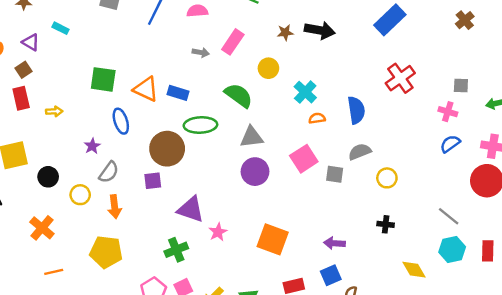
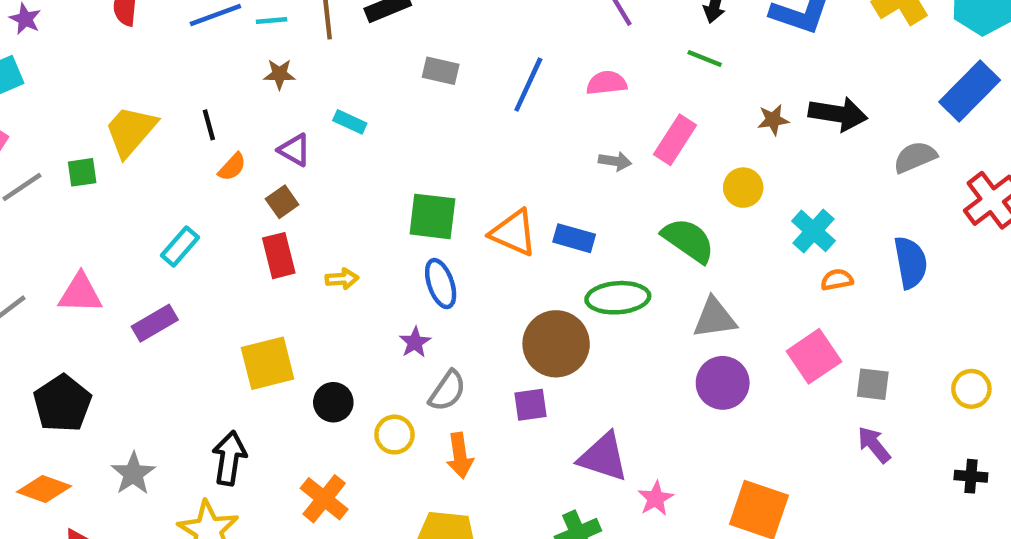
blue ellipse: (121, 121) -> (441, 284), moved
gray semicircle: (360, 152) -> (915, 157), moved
purple arrow: (334, 243) -> (874, 445), moved, turned 48

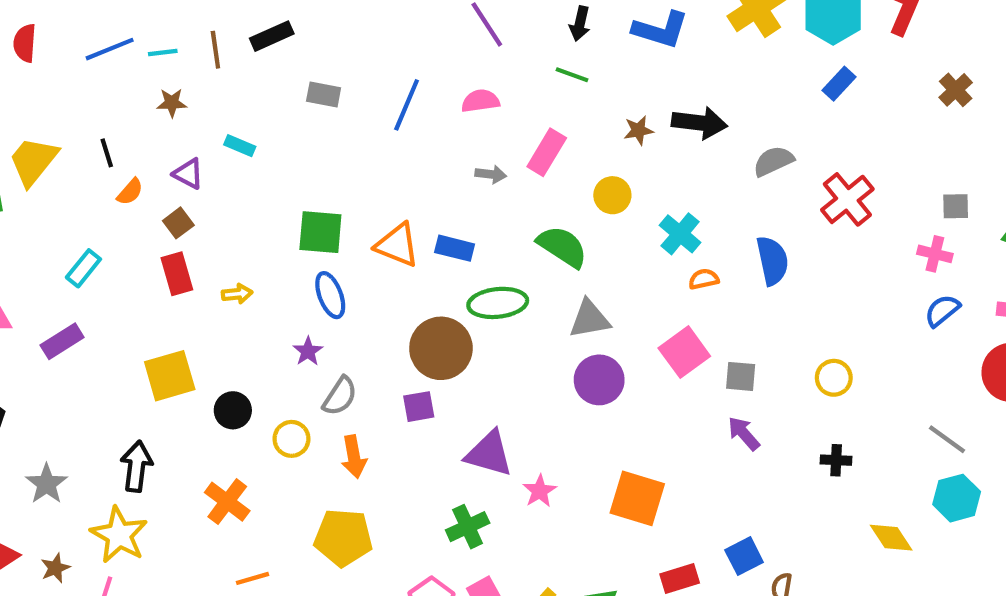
blue rectangle: (970, 91) -> (839, 84), moved, size x0.6

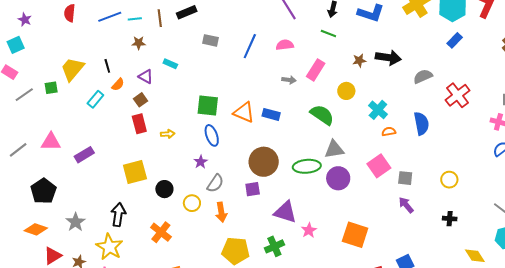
cyan rectangle: (83, 268) -> (95, 99), moved
green ellipse: (498, 303) -> (307, 166), moved
yellow pentagon: (343, 538) -> (236, 251), moved

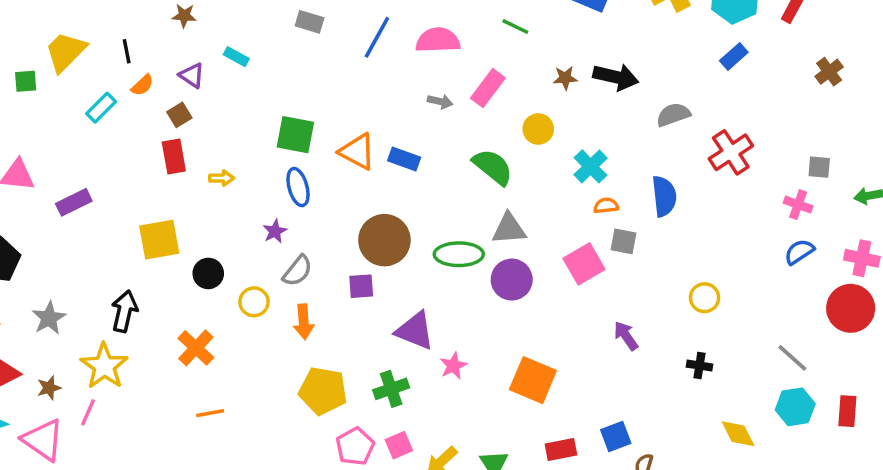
pink semicircle: (285, 45) -> (438, 40), size x1.4
gray square: (405, 178) -> (624, 241), moved

